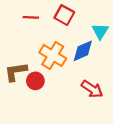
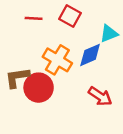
cyan triangle: (100, 31) -> (109, 34), turned 36
red circle: (35, 81) -> (39, 88), size x1.5

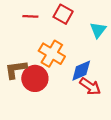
cyan triangle: (109, 34) -> (98, 30), turned -30
blue diamond: (90, 55) -> (81, 71), moved

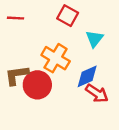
red line: (30, 16) -> (15, 18), moved
cyan triangle: (98, 30) -> (94, 39), moved

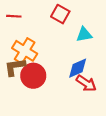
cyan triangle: (94, 39) -> (84, 35), turned 42
orange cross: (56, 58) -> (25, 51), moved

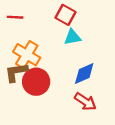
cyan triangle: (84, 35) -> (72, 37), moved
red arrow: (86, 83) -> (85, 102), moved

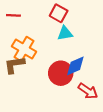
red circle: (36, 82) -> (61, 73), moved
red arrow: (85, 102) -> (88, 91), moved

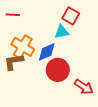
red square: (59, 13) -> (71, 16), moved
blue diamond: (75, 66) -> (47, 52), moved

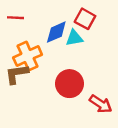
orange cross: (23, 47) -> (28, 56), turned 35
blue diamond: (47, 52) -> (56, 32), moved

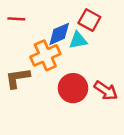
orange cross: (28, 56) -> (45, 55), moved
red arrow: (101, 104) -> (106, 91), moved

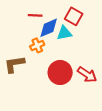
red line: (16, 19) -> (35, 15), moved
orange cross: (45, 55) -> (37, 45), size x0.6

